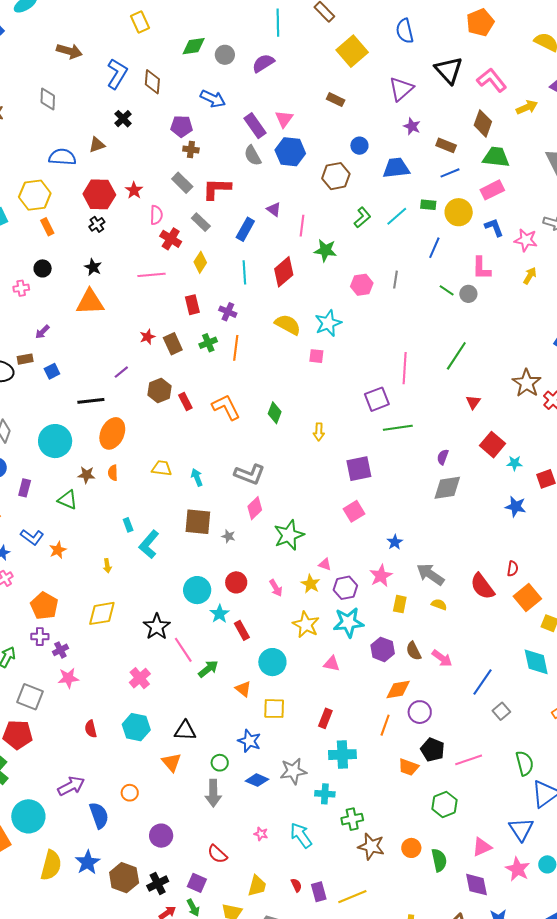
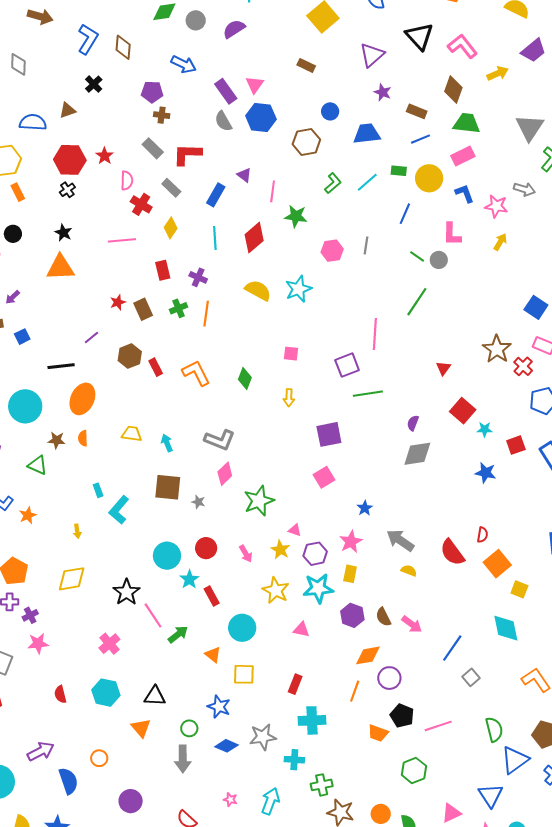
pink square: (316, 356) -> (291, 354), moved
green line: (456, 356) -> (417, 302), moved
yellow rectangle: (400, 604) -> (350, 574), moved
cyan arrow: (301, 835) -> (270, 801), turned 56

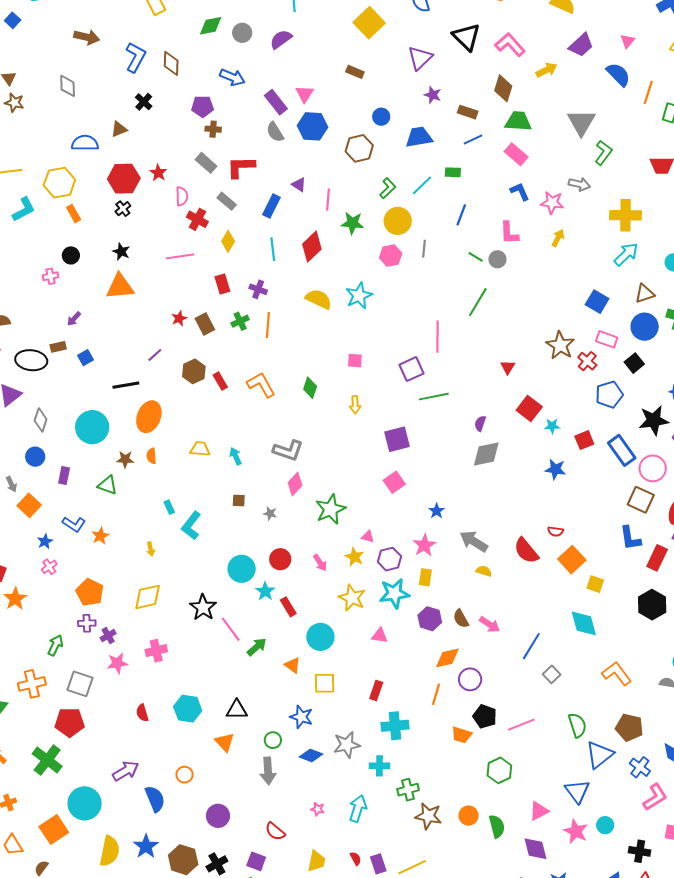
pink rectangle: (463, 156) -> (516, 154), turned 70
yellow circle: (429, 178) -> (398, 221), moved
brown square: (168, 487) -> (239, 500), size x0.5
red semicircle: (482, 535) -> (556, 531), turned 91
pink cross: (109, 644) -> (156, 651), moved, turned 30

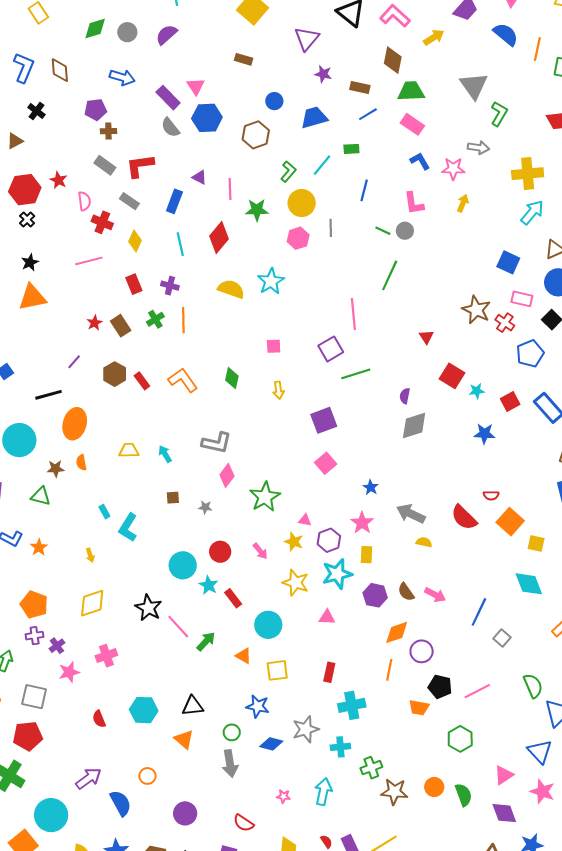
black star: (121, 252) -> (30, 262), turned 30

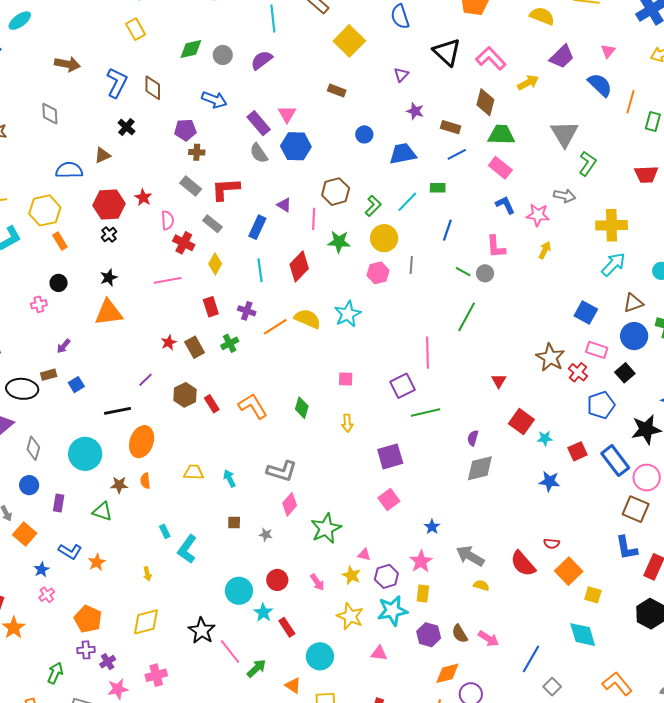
purple triangle: (307, 39) -> (401, 75), size x0.6
brown hexagon: (256, 135) -> (336, 192), moved
orange line: (183, 320) -> (275, 327), moved, turned 55

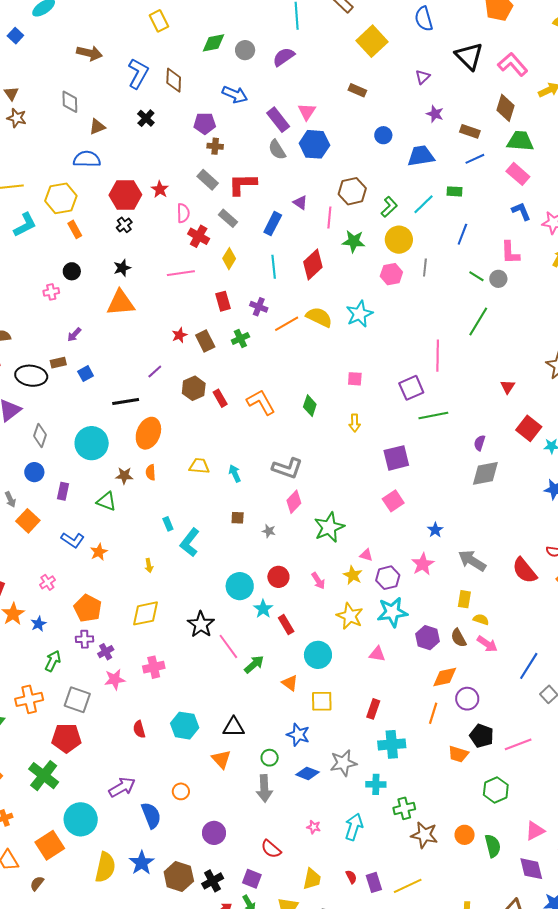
brown triangle: (103, 155) -> (97, 127), moved
blue star: (41, 570) -> (38, 624), moved
yellow semicircle: (481, 585) -> (481, 619), moved
yellow rectangle: (423, 594) -> (464, 599), moved

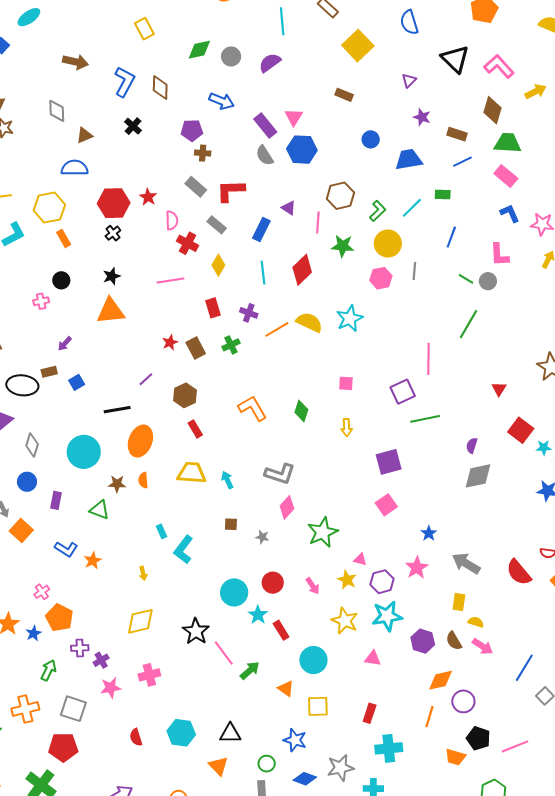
red rectangle: (220, 398) -> (195, 429), moved
yellow trapezoid: (199, 466) -> (192, 473), size x1.4
orange pentagon: (88, 608) -> (59, 618), moved

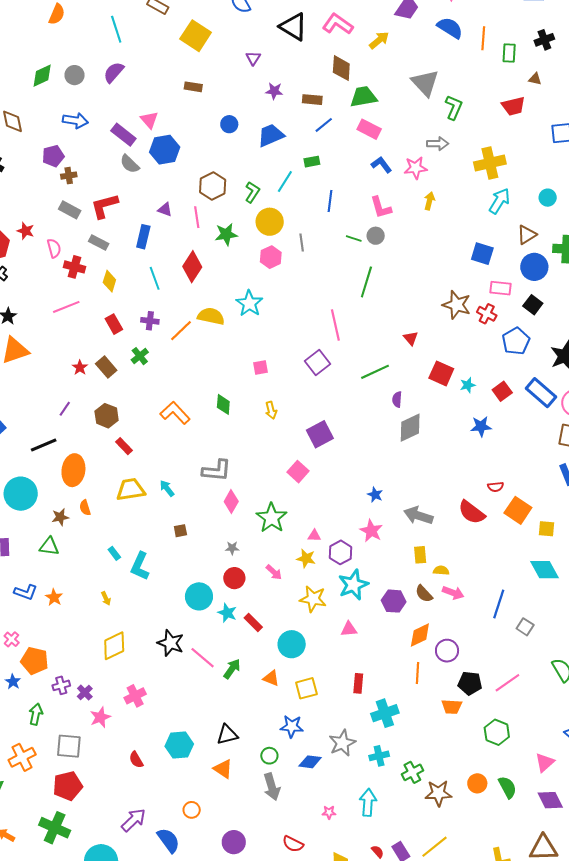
green line: (425, 419) -> (375, 372), moved
pink square: (386, 505) -> (298, 472), moved
gray star: (262, 537) -> (232, 548), moved

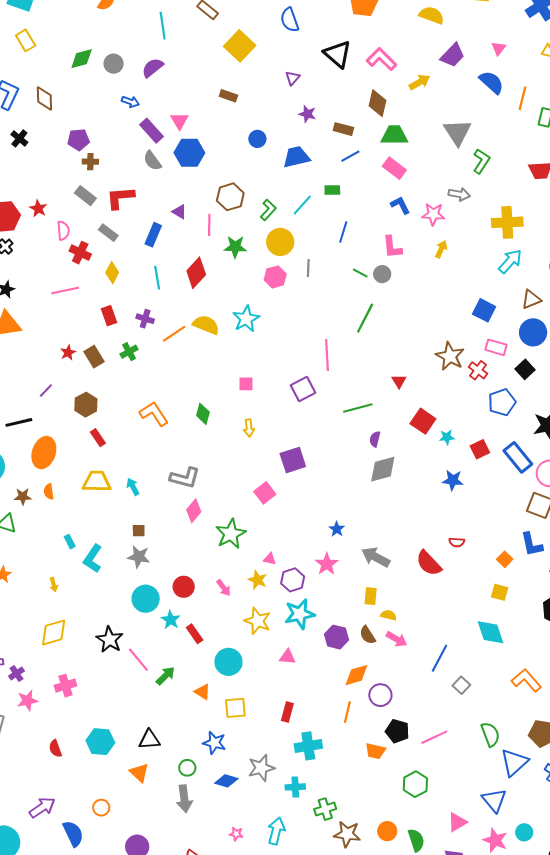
blue arrow: (75, 121) -> (130, 102), moved, size x0.7
orange square: (518, 510) -> (505, 559), moved, size x0.6
gray star: (232, 548) -> (139, 557), moved, size x1.6

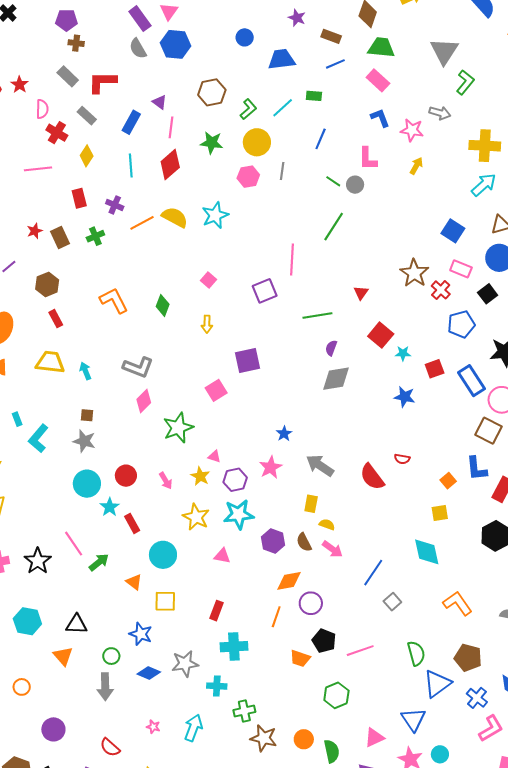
pink line: (209, 225) -> (171, 127), moved
pink square: (246, 384) -> (208, 280), turned 35
yellow square: (500, 592) -> (440, 513), turned -30
black star: (110, 640) -> (38, 561), moved

